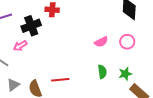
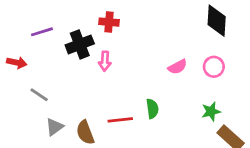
pink arrow: (20, 46) -> (105, 61), moved, turned -56
green semicircle: (102, 72) -> (152, 109), moved

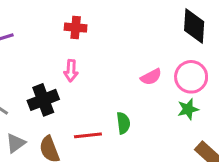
black cross: (80, 44) -> (43, 100), moved
pink circle: (214, 67) -> (191, 77), size x1.4
green star: (211, 111) -> (188, 109), moved

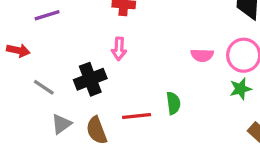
pink semicircle: (151, 77) -> (202, 55), turned 30

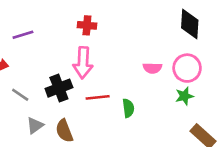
pink arrow: (119, 49) -> (83, 63), size x1.6
red line: (137, 116) -> (98, 97), moved

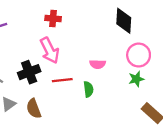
black diamond: (190, 24) -> (124, 21), moved
pink arrow: (83, 63) -> (50, 50), turned -30
pink semicircle: (152, 68) -> (98, 64), moved

